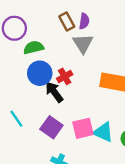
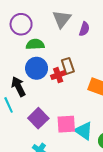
brown rectangle: (67, 21) -> (68, 66), moved
gray triangle: (83, 43) -> (62, 19), moved
black arrow: (54, 92) -> (18, 86), moved

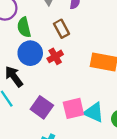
green semicircle: (35, 44) -> (24, 27), turned -90
brown rectangle: (68, 66) -> (61, 29), moved

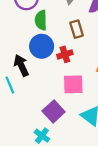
purple square: (42, 107) -> (54, 111), moved
pink square: (73, 108) -> (73, 84), moved

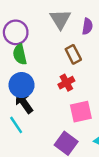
green semicircle: (41, 20) -> (20, 54), moved
blue circle: (42, 46) -> (22, 85), moved

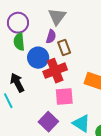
purple semicircle: (87, 26) -> (51, 37), moved
red cross: (66, 83) -> (55, 71), size x1.6
blue circle: (22, 85) -> (38, 58), moved

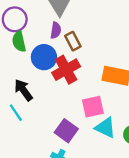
pink square: (64, 97) -> (93, 107), moved

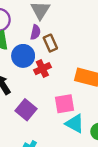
red cross: (66, 70) -> (42, 69), size x0.7
purple square: (66, 131) -> (26, 110), moved

